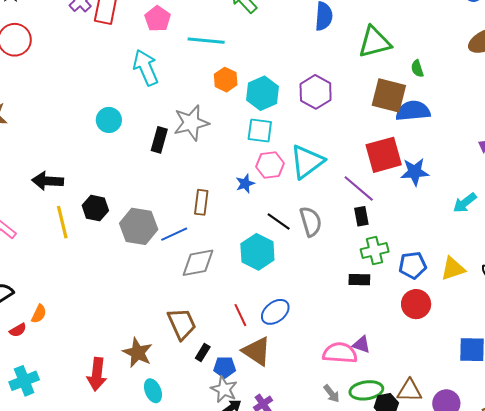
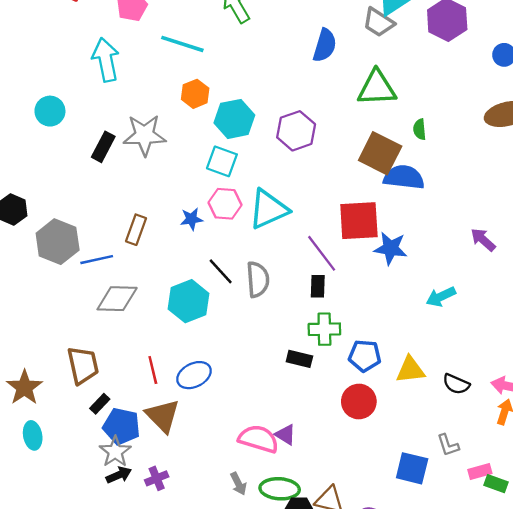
blue pentagon: (225, 367) -> (121, 426), size x1.4

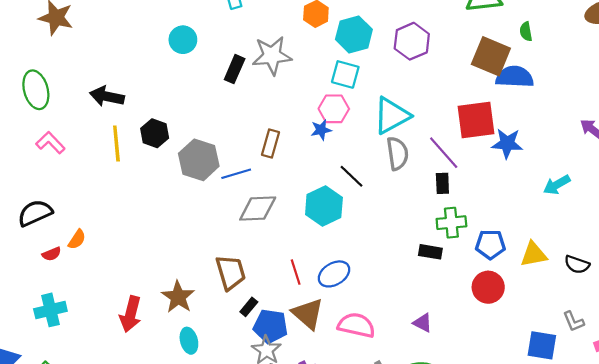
pink hexagon: (225, 204) -> (334, 109), moved
gray semicircle: (258, 279) -> (397, 153), moved
pink semicircle: (258, 439) -> (356, 325), moved

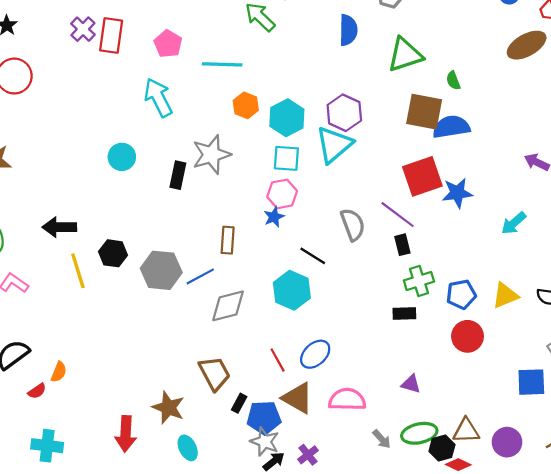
cyan triangle: (392, 116) -> (334, 145), moved
cyan cross: (50, 310) -> (47, 446), turned 32

